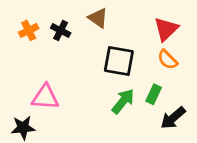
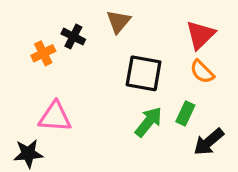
brown triangle: (98, 18) -> (118, 22), turned 35
orange cross: (29, 30) -> (43, 53), moved

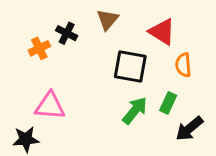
red triangle: (200, 35) -> (162, 32), moved, turned -44
orange semicircle: (202, 72) -> (183, 65), turned 40

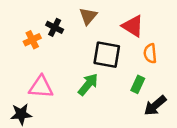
green arrow: (135, 110) -> (88, 84), moved

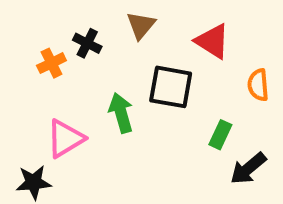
orange semicircle: (150, 53) -> (258, 85), moved
green arrow: (88, 84) -> (121, 113), moved, turned -55
pink triangle: (41, 87) -> (65, 139), turned -35

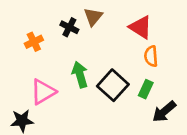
black cross: (87, 43) -> (69, 27), moved
orange semicircle: (258, 85) -> (151, 56), moved
black square: (171, 87) -> (113, 85), moved, turned 32

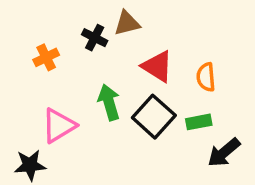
brown triangle: (93, 17) -> (127, 23), turned 36
red triangle: (141, 27) -> (157, 66), moved
green rectangle: (146, 89) -> (199, 122), turned 54

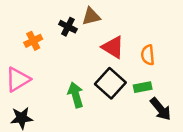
green arrow: (109, 102) -> (76, 95), moved
pink triangle: (59, 126) -> (18, 79), moved
black arrow: (224, 153) -> (161, 109), turned -90

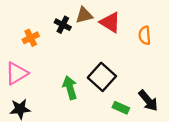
red triangle: (113, 47) -> (110, 22), moved
orange semicircle: (148, 55) -> (145, 35), moved
green rectangle: (143, 87) -> (121, 108), moved, turned 35

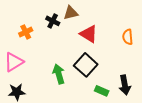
red triangle: (110, 22) -> (89, 34), moved
orange semicircle: (145, 35) -> (128, 37), moved
black arrow: (148, 101) -> (125, 85), turned 30

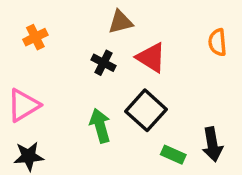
black cross: (53, 21) -> (103, 63), moved
orange cross: (26, 32) -> (35, 37), moved
orange semicircle: (128, 37) -> (217, 42), moved

